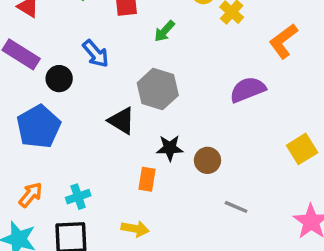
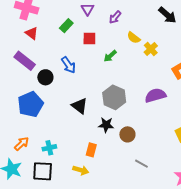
gray hexagon: (158, 89) -> (114, 97), moved
orange rectangle: (147, 179) -> (91, 150), moved

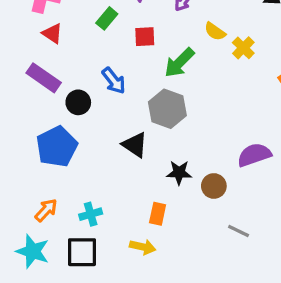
green arrow: (110, 56) -> (179, 63), size x1.5
purple semicircle: (155, 95) -> (254, 155), moved
gray hexagon: (114, 97) -> (167, 109), moved

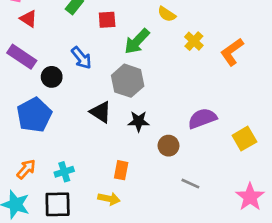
yellow cross: (243, 48) -> (194, 41), moved
black star: (179, 173) -> (139, 121), moved

